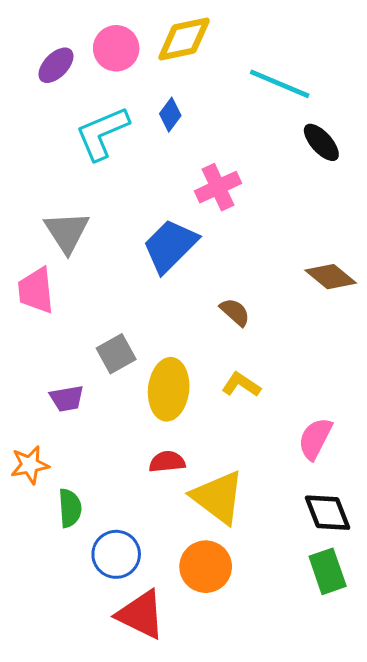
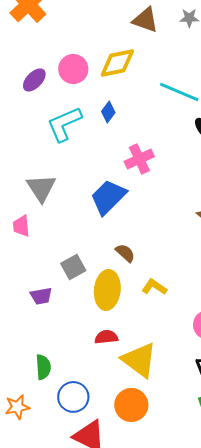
pink trapezoid: (36, 291) -> (21, 226), size x0.7
brown semicircle: (235, 312) -> (125, 253), moved
orange star: (30, 465) -> (17, 407), moved

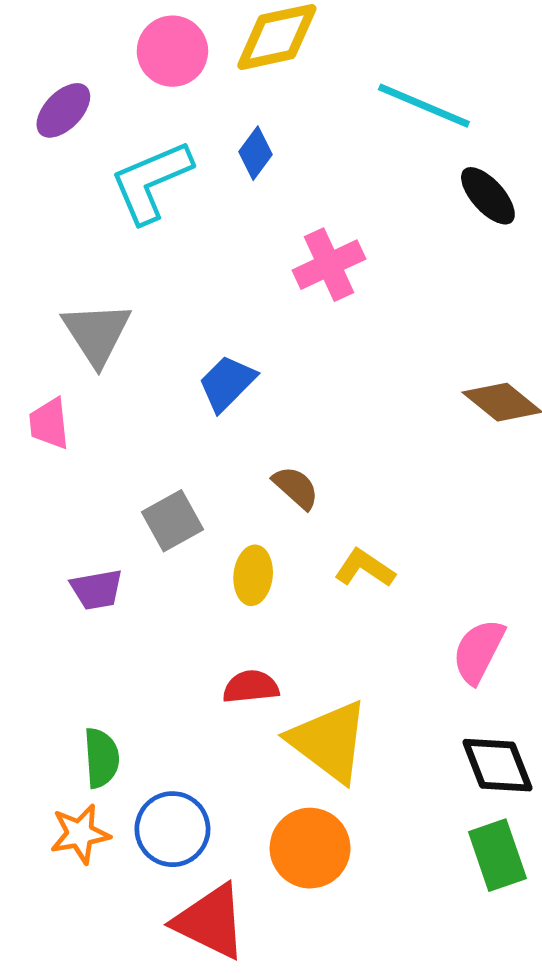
purple ellipse: (34, 80) -> (63, 110), moved
blue trapezoid: (108, 197) -> (227, 383), moved, size x0.7
yellow ellipse: (107, 290) -> (253, 575), size x0.6
orange star: (17, 407) -> (80, 834), moved

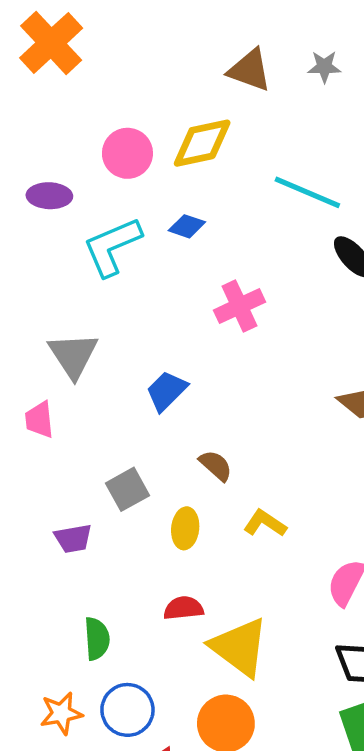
purple ellipse: (63, 110) -> (49, 196), turned 48
blue diamond: (255, 153) -> (187, 226), turned 72
green semicircle: (101, 758) -> (97, 639), moved

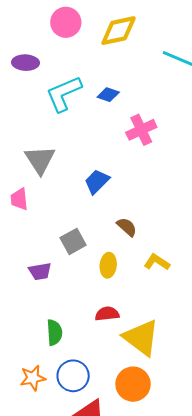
pink circle: (127, 153) -> (66, 22), moved
blue diamond: (187, 226) -> (108, 95), moved

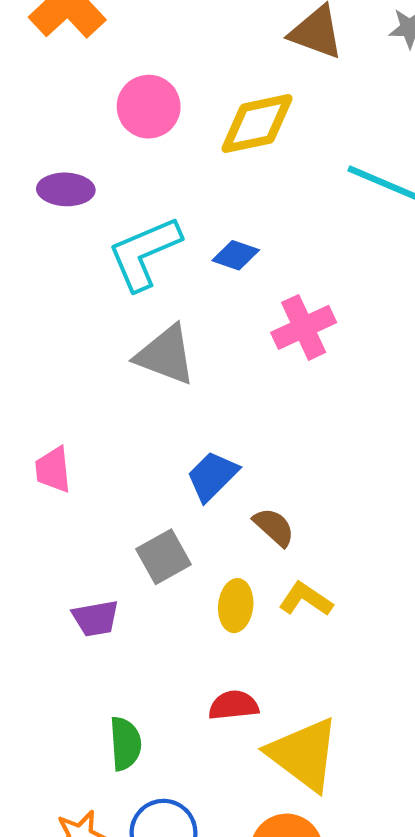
gray triangle: (40, 160) -> (166, 355), moved, turned -36
blue trapezoid: (97, 181) -> (212, 476), moved
yellow L-shape: (157, 262) -> (306, 599), moved

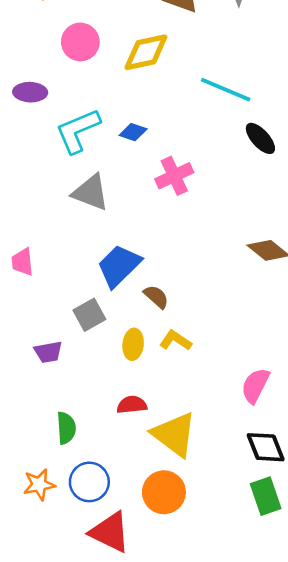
blue trapezoid: (212, 476) -> (119, 266), size x1.4

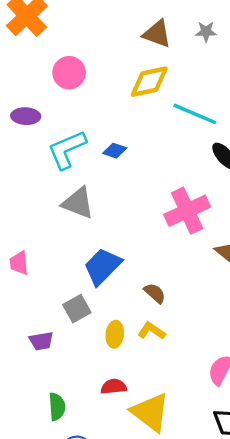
yellow diamond: (146, 52) -> (149, 82), moved
pink cross: (174, 176) -> (187, 211), moved, size x1.4
brown semicircle: (156, 297) -> (155, 293), moved

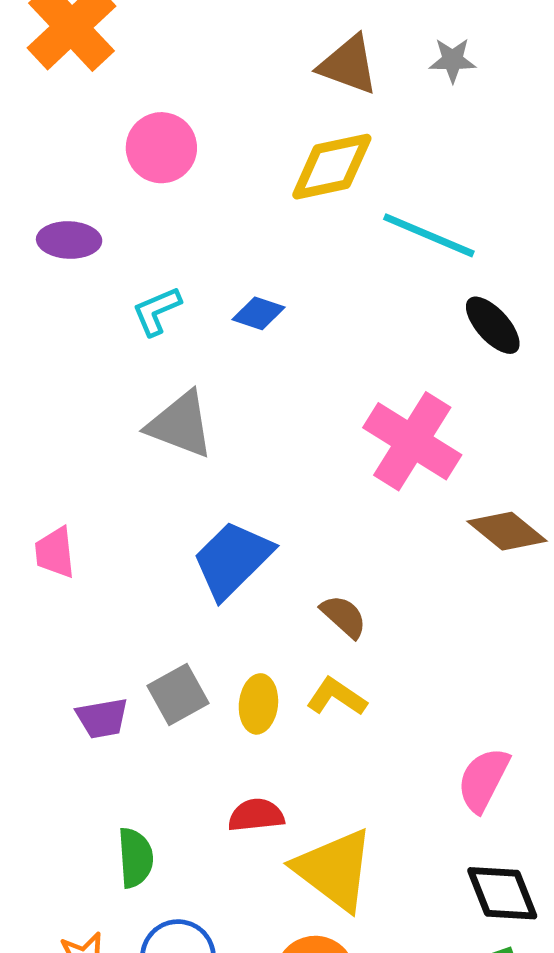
cyan L-shape: (67, 150) -> (157, 311), size x0.6
pink cross: (187, 211) -> (412, 441), turned -33
gray square: (77, 309) -> (178, 694), moved

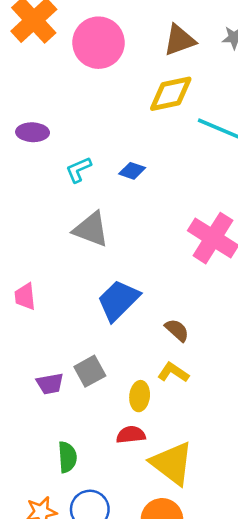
brown triangle: (348, 65) -> (179, 40), turned -40
pink circle: (161, 148) -> (99, 43), moved, size x1.4
yellow ellipse: (258, 704) -> (140, 396), moved

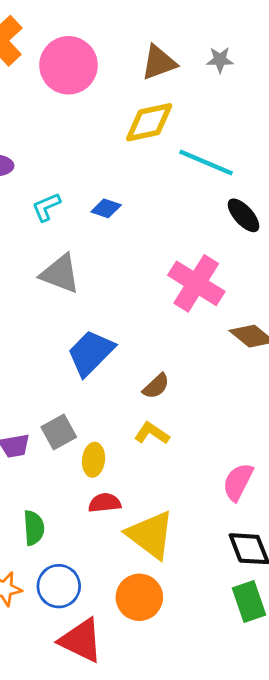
brown semicircle: (177, 330) -> (156, 386), turned 95
yellow ellipse: (140, 396) -> (94, 460), moved

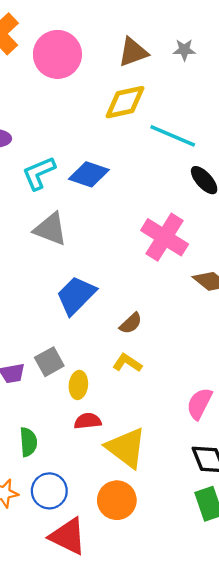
cyan L-shape: (46, 207) -> (39, 173), size x1.4
blue diamond: (106, 208) -> (89, 174), size x1.6

